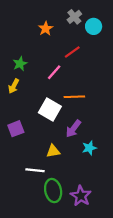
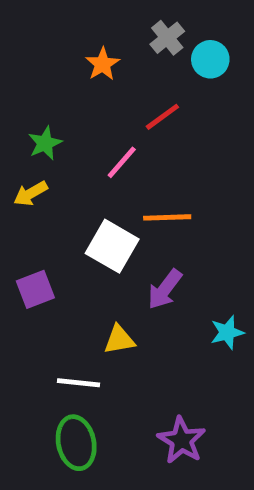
yellow arrow: (14, 86) -> (31, 193), turned 32
cyan star: (89, 148) -> (227, 332), moved
green ellipse: (53, 191) -> (76, 443), moved

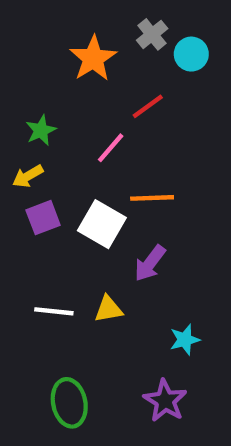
orange star: (102, 64) -> (93, 58), size x1.5
purple square: (35, 289) -> (43, 218), moved
cyan star: (227, 332) -> (185, 340), moved
white line: (79, 383) -> (54, 311), moved

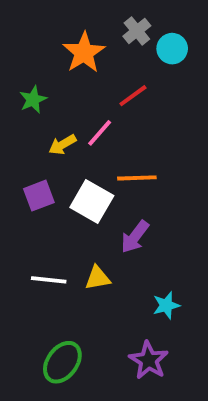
green star: (41, 130) -> (33, 100), moved
yellow arrow: (28, 176) -> (62, 145), moved
green ellipse: (69, 403) -> (62, 362), turned 48

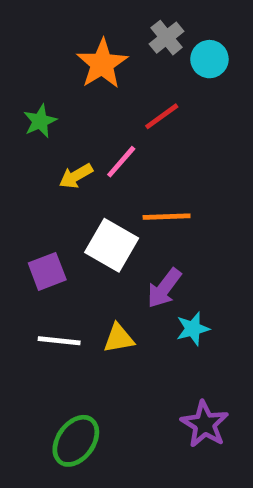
purple square: (39, 196) -> (47, 271), moved
cyan star: (166, 305) -> (193, 329), moved
purple star: (149, 360) -> (205, 424), moved

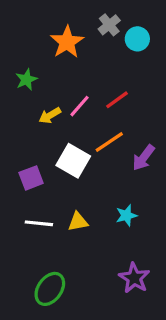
red line: (162, 116) -> (117, 100), moved
orange line: (167, 217) -> (109, 142), turned -32
purple arrow: (164, 288) -> (144, 158), moved

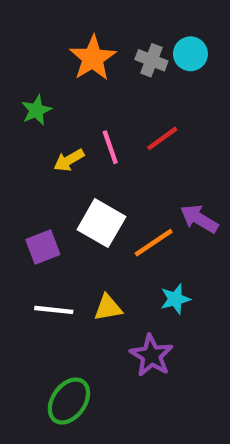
gray cross: (109, 25) -> (151, 60), moved, turned -30
pink line: (80, 106) -> (110, 147), turned -60
orange line: (109, 142) -> (154, 243), moved
purple arrow: (144, 158) -> (199, 219), turned 84
purple star: (134, 278) -> (151, 355), moved

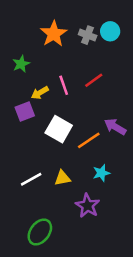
purple square: (43, 247) -> (25, 112), moved
white line: (54, 310) -> (31, 179), turned -35

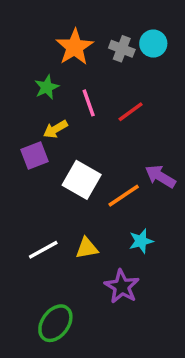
green star: (21, 64) -> (47, 87), moved
pink line: (64, 85) -> (89, 103), moved

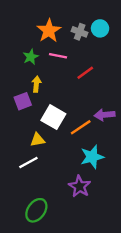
pink line: (89, 103) -> (58, 56), moved, turned -60
yellow arrow: (55, 129) -> (36, 84), turned 126
purple arrow: (160, 176) -> (105, 115), turned -36
cyan star: (141, 241) -> (92, 157), size x1.5
yellow triangle: (87, 248) -> (38, 140), moved

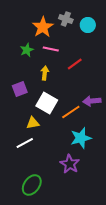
gray cross: (80, 32) -> (66, 19), moved
yellow arrow: (36, 84) -> (45, 73), moved

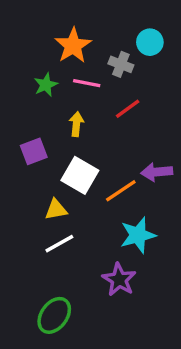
gray cross: (66, 19) -> (121, 64), moved
white line: (25, 143) -> (59, 244), moved

